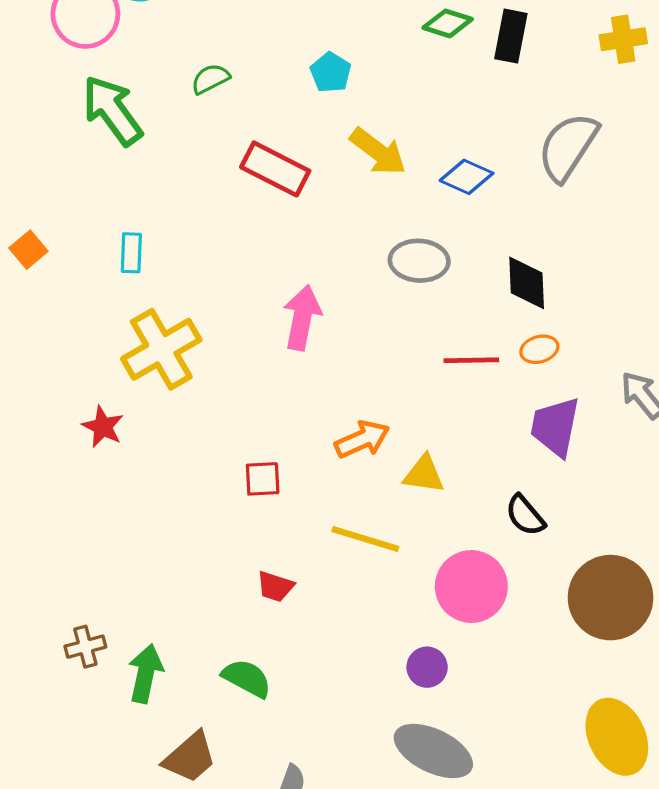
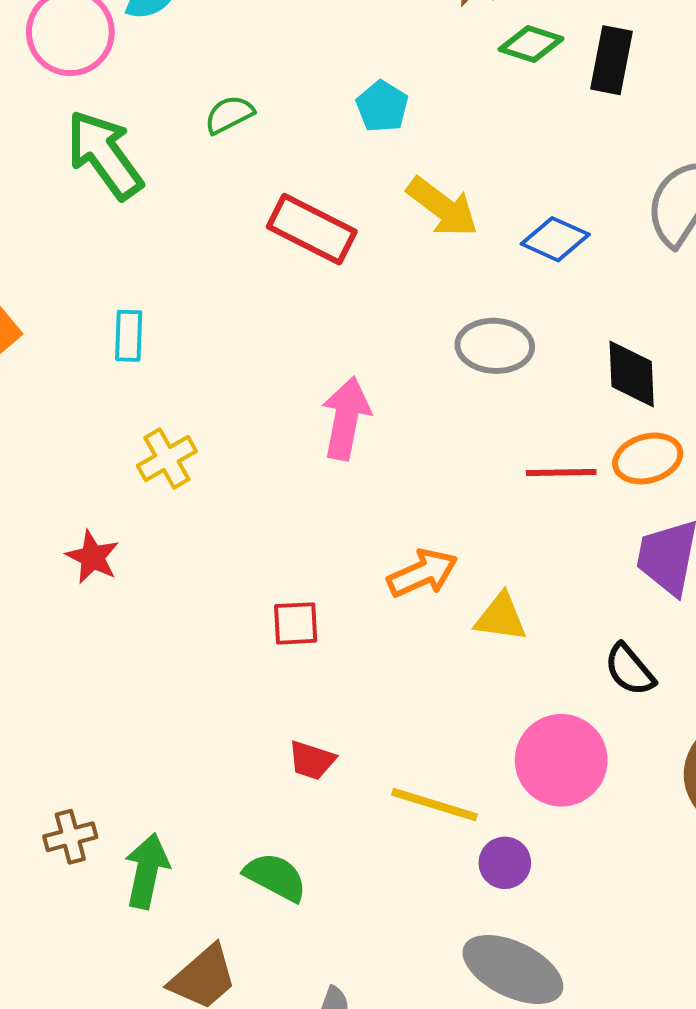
yellow cross: (161, 349) -> (167, 458), size x0.6
orange ellipse: (539, 349) -> (648, 458), size x1.4
yellow line: (365, 539) -> (434, 805), moved

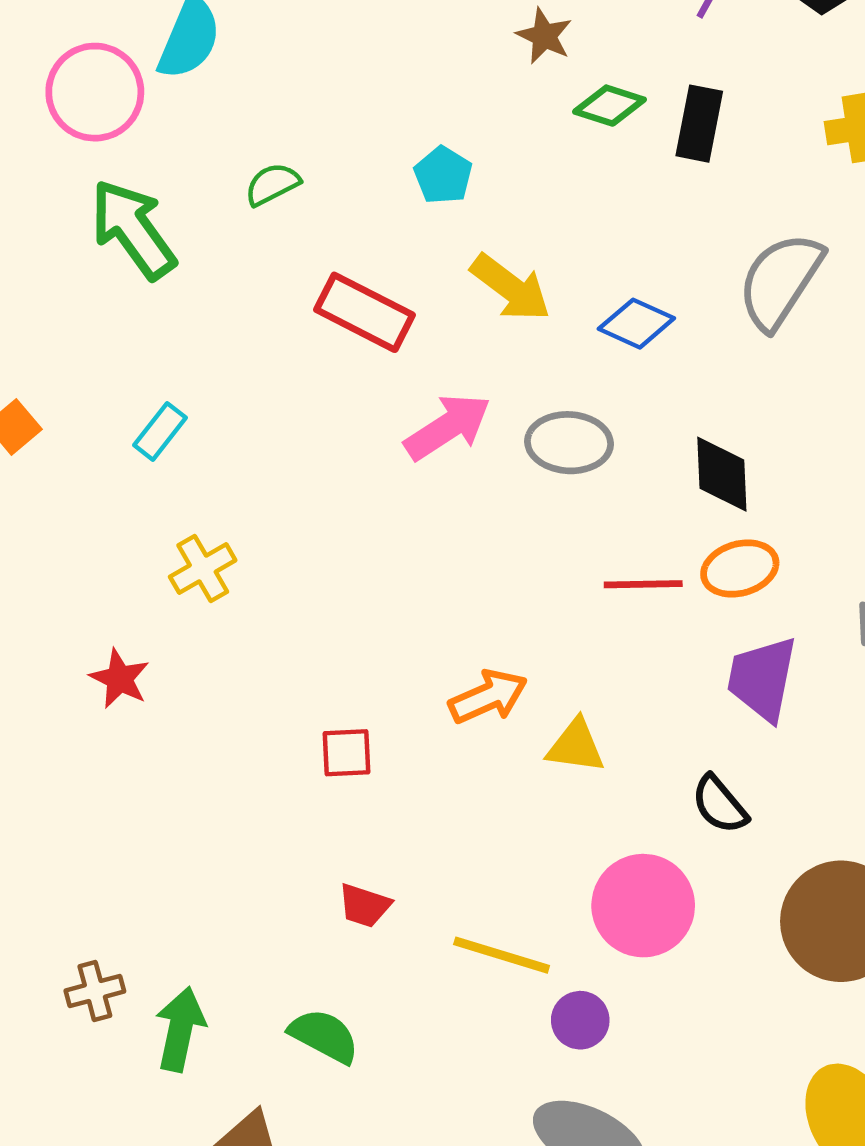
cyan rectangle: (129, 336) -> (160, 431), turned 36
pink arrow: (346, 418) -> (448, 427), moved, turned 46

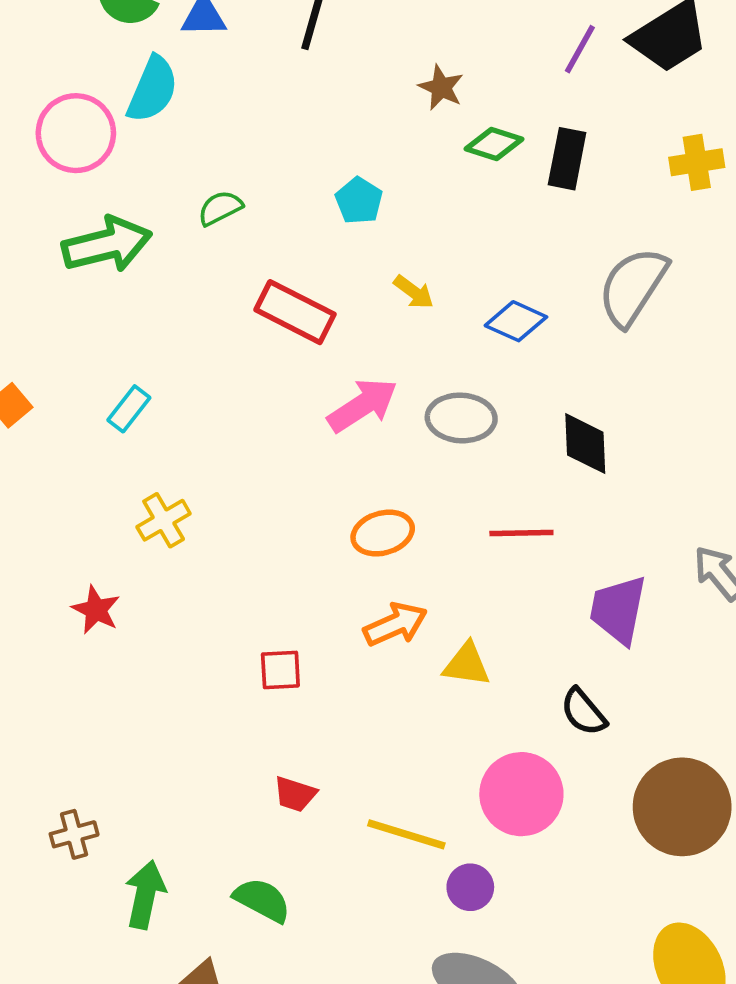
green arrow: (133, 229) -> (107, 245), turned 112
yellow arrow: (511, 288) -> (414, 292), size x0.6
orange ellipse: (740, 569) -> (383, 533), moved
brown cross: (95, 991) -> (74, 834), moved

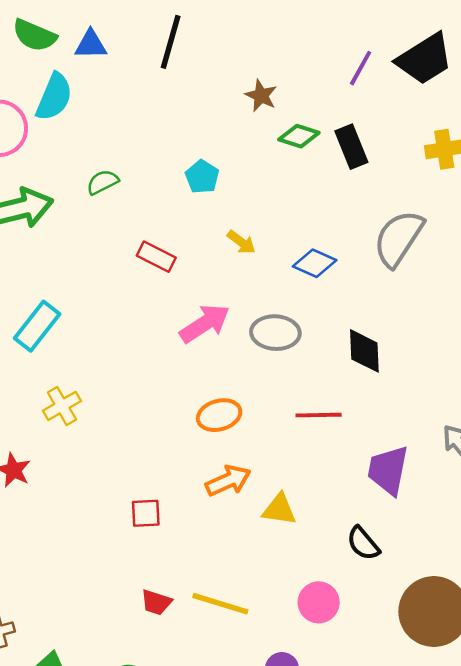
black rectangle: (567, 159) -> (351, 147), turned -33
red rectangle: (295, 312) -> (156, 257), size x0.7
cyan rectangle: (129, 409) -> (37, 326), size x1.5
pink circle: (521, 794) -> (319, 602), size x0.7
yellow line: (406, 834) -> (220, 604), moved

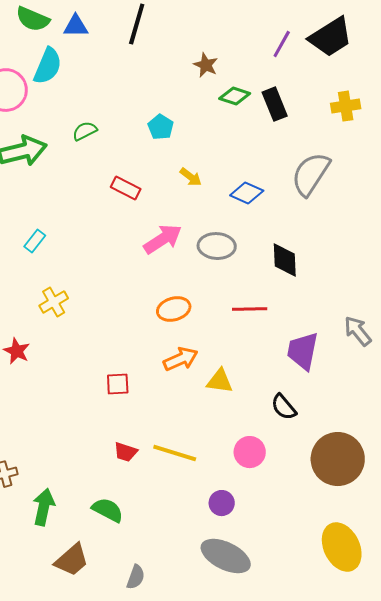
cyan rectangle: (37, 326) -> (35, 241), size x0.6

